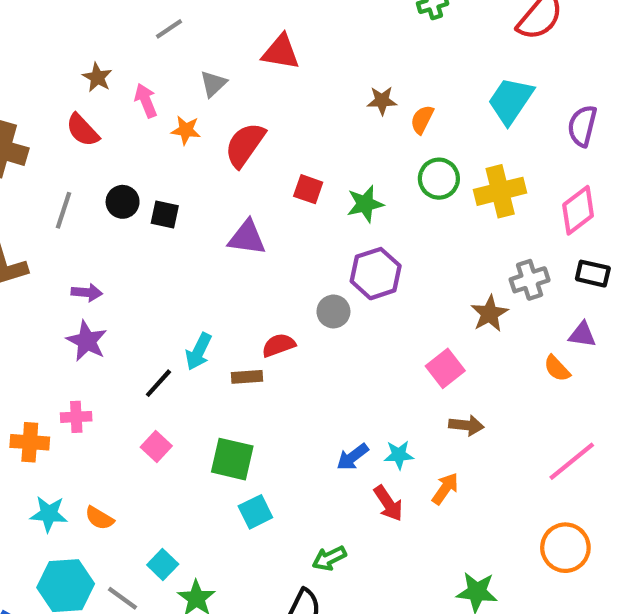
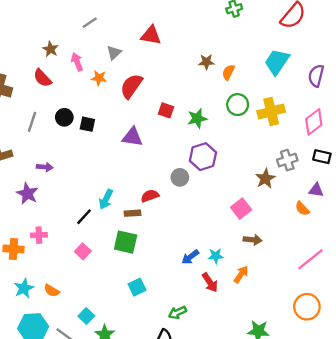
purple star: (87, 341) -> (27, 194), moved
green square: (232, 459) -> (126, 242), moved
cyan star: (49, 514) -> (24, 288), turned -30

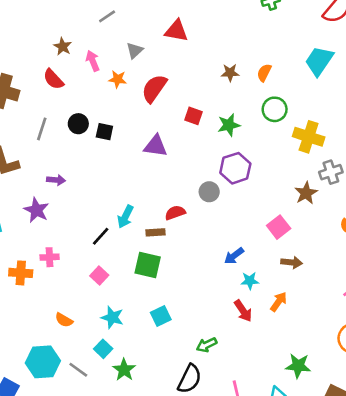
brown star: (206, 62) -> (230, 73), moved
yellow cross: (271, 112) -> (309, 137), moved, turned 32
blue arrow: (190, 257) -> (234, 256), moved
cyan star: (24, 288) -> (112, 317), moved, turned -30

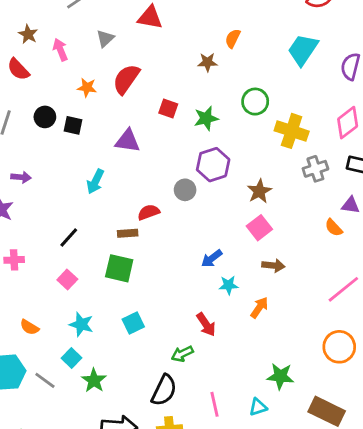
orange semicircle: (264, 73) -> (233, 38), moved
orange star: (118, 79) -> (87, 88), moved
brown star: (306, 193) -> (259, 191), moved
cyan arrow: (125, 217) -> (95, 181), moved
red arrow: (243, 311) -> (206, 324), moved

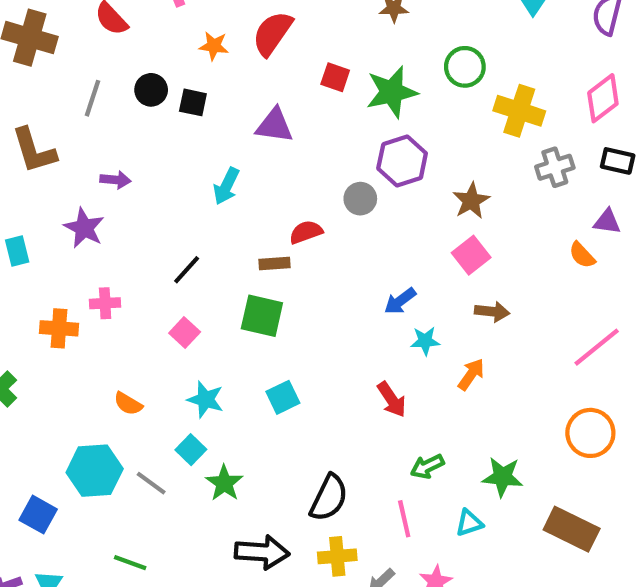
green star: (206, 118) -> (392, 92), size x1.4
green arrow: (182, 354) -> (427, 466), moved

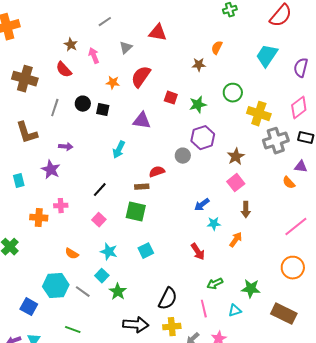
green star: (392, 92) -> (198, 105), size x0.7
gray cross: (555, 167) -> (276, 141), size x1.4
brown arrow: (492, 312) -> (246, 210), turned 84

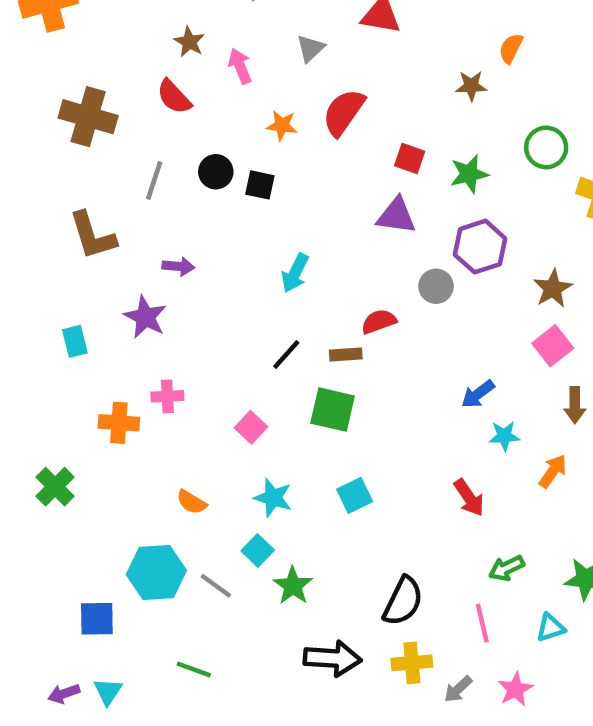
purple triangle: (142, 121) -> (396, 216), moved
black line: (100, 190) -> (286, 354), moved
blue square: (29, 307) -> (97, 619), turned -30

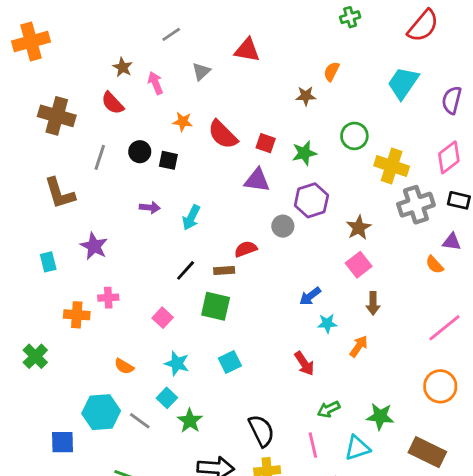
red semicircle: (344, 112) -> (223, 135), moved, turned -80
purple arrow: (178, 266) -> (150, 207), moved
black semicircle: (403, 601) -> (261, 431), turned -52
cyan triangle: (551, 628) -> (357, 448), size x1.4

